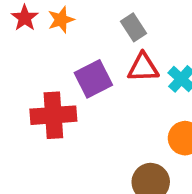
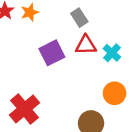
red cross: (53, 115) -> (24, 109), moved, turned -36

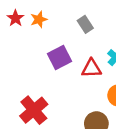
red triangle: (86, 45) -> (91, 68), moved

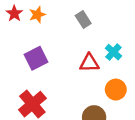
purple square: (60, 57) -> (36, 58), moved

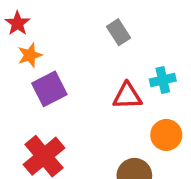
orange star: (37, 15) -> (30, 55), moved
cyan cross: (113, 52) -> (163, 80), turned 35

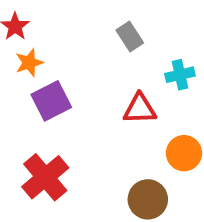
cyan cross: (163, 80) -> (180, 75), moved

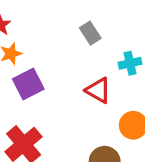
red triangle: (140, 109) -> (98, 90), turned 32

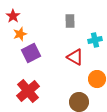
gray rectangle: (90, 33) -> (70, 21), turned 32

